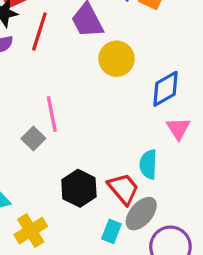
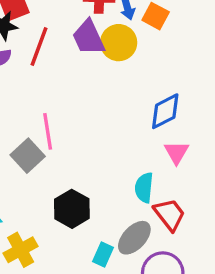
yellow circle: (116, 59) -> (119, 43), moved
gray square: (33, 138) -> (28, 156), size x1.4
red trapezoid: (123, 189) -> (169, 214), moved

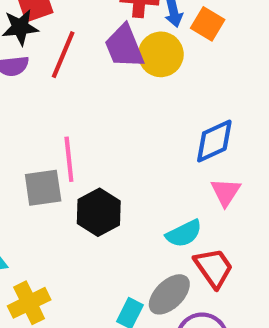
gray square: (28, 156) -> (43, 188), turned 32
cyan semicircle: (144, 188) -> (184, 234), turned -124
black hexagon: (72, 209) -> (99, 212), moved

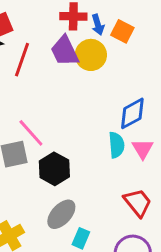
pink line: (69, 159) -> (31, 133), turned -32
cyan semicircle: (184, 234) -> (117, 145), moved, turned -65
gray ellipse: (169, 294) -> (61, 214), moved

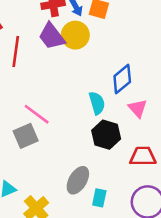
cyan semicircle: (117, 145) -> (97, 103), moved
black hexagon: (54, 169) -> (106, 135), moved
red trapezoid: (138, 203) -> (143, 156), turned -40

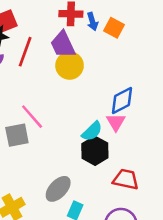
yellow circle: (75, 35) -> (70, 66), moved
cyan semicircle: (97, 103) -> (92, 131), moved, turned 50
pink triangle: (138, 108) -> (116, 122), moved

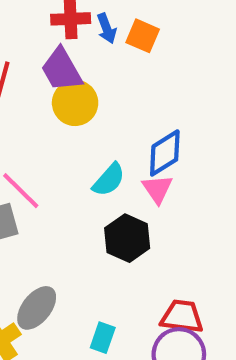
cyan semicircle: (92, 131) -> (109, 180), moved
red trapezoid: (126, 179) -> (182, 316), moved
gray ellipse: (58, 189) -> (37, 308), moved

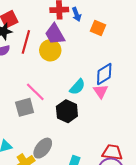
orange square: (143, 36) -> (98, 28), moved
yellow circle: (75, 103) -> (50, 50), moved
black hexagon: (127, 238) -> (67, 111), moved

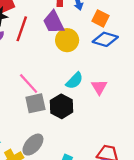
yellow circle: (50, 50) -> (67, 40), moved
blue diamond: (104, 74) -> (105, 39), moved, turned 45
gray square: (25, 107) -> (35, 103), moved

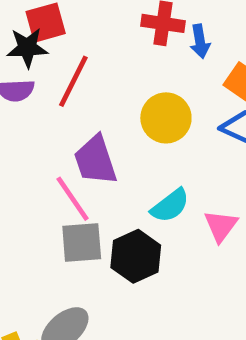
purple trapezoid: (54, 22) -> (95, 160), moved

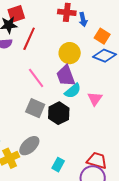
purple trapezoid: (95, 160) -> (66, 76), moved
pink line: (73, 199) -> (36, 78), moved
gray square: (82, 243) -> (35, 108), turned 30

